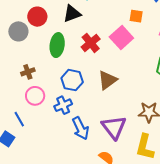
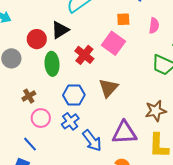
red circle: (37, 17) -> (37, 39), moved
purple triangle: (114, 127) -> (124, 133), turned -44

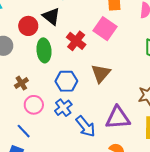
black triangle: (60, 30) -> (51, 16), turned -48

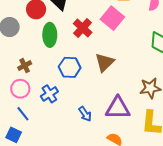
pink circle: (34, 105) -> (20, 89), moved
blue cross: (63, 108) -> (49, 94), moved
blue arrow: (85, 126) -> (85, 114), size x0.7

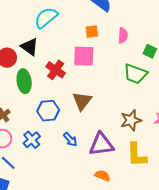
pink square: (112, 18) -> (84, 56), turned -30
blue arrow: (85, 114) -> (70, 139), moved

